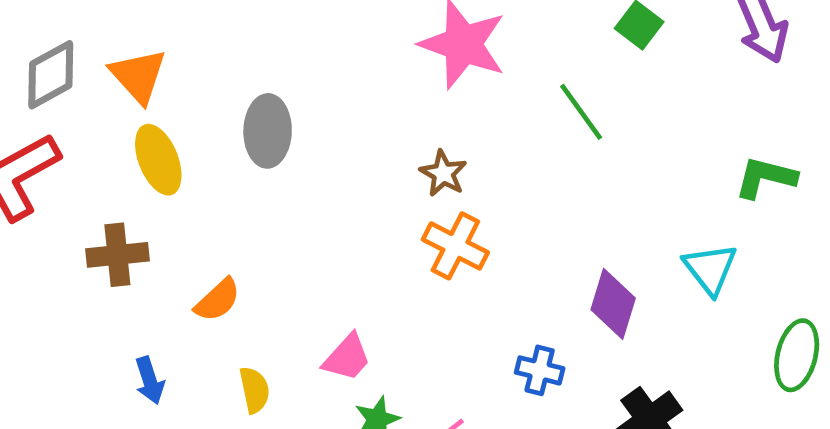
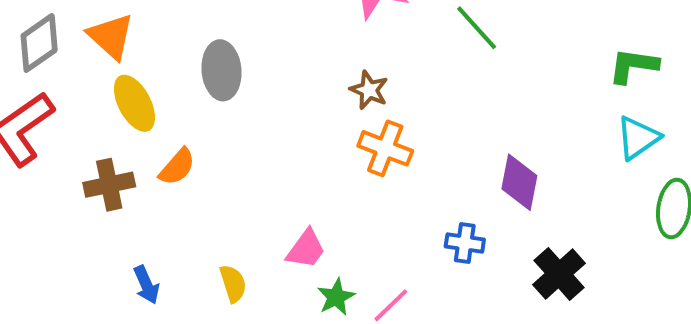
cyan triangle: (710, 269) -> (638, 138), moved, turned 39
orange semicircle: (218, 300) -> (177, 167), moved

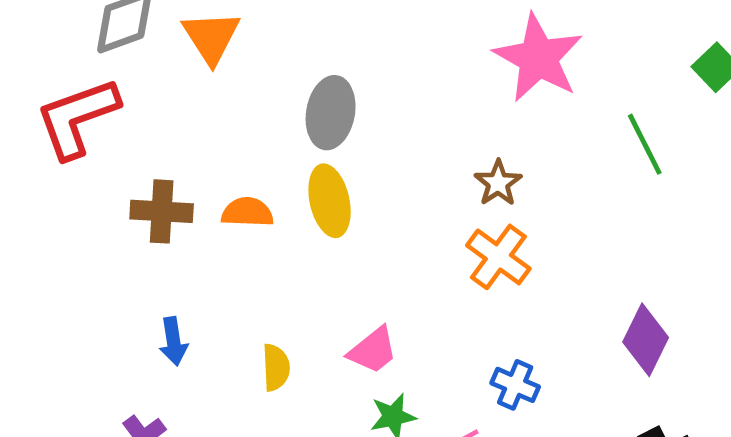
yellow ellipse: (134, 103) -> (330, 201), moved
orange semicircle: (177, 167) -> (247, 212), turned -144
blue cross: (465, 243) -> (515, 385), moved

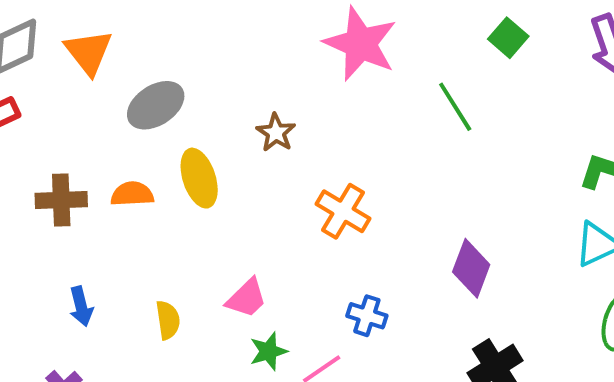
gray ellipse: (331, 113) -> (156, 105), moved, turned 52
brown star: (498, 183) -> (276, 133), moved

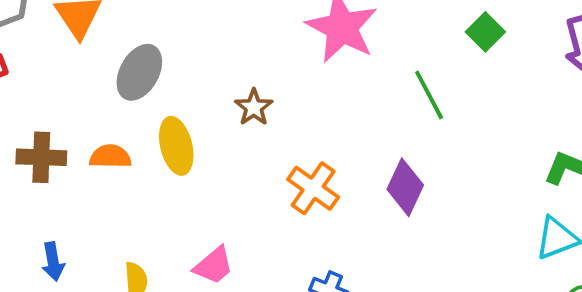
gray ellipse: (156, 105) -> (139, 72), turned -32
purple diamond: (471, 268) -> (405, 187), moved

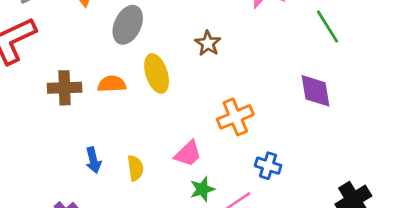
purple diamond: (405, 187) -> (316, 91), turned -30
orange cross: (313, 188) -> (235, 117), moved, turned 36
blue arrow: (53, 262) -> (93, 160), moved

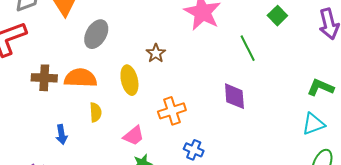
yellow ellipse: (157, 73) -> (129, 80), moved
orange semicircle: (112, 84) -> (80, 78), size x1.5
yellow semicircle: (135, 168) -> (96, 112), moved

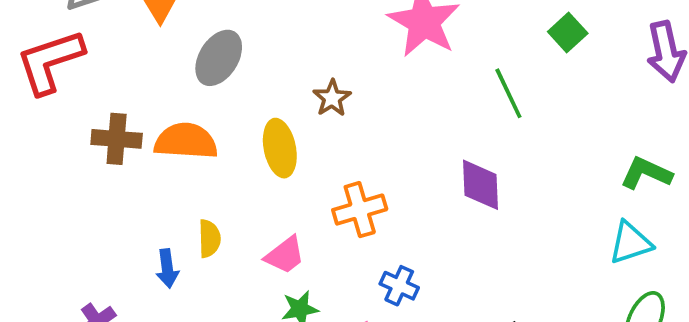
yellow semicircle: (96, 112) -> (209, 239), moved
blue arrow: (62, 135) -> (167, 268), moved

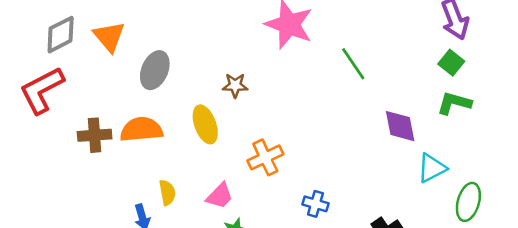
green square: (568, 33) -> (451, 63), moved
brown star: (332, 98) -> (235, 85), turned -30
purple diamond: (480, 185) -> (400, 126), moved
cyan triangle: (630, 243) -> (432, 168), moved
blue cross: (399, 286) -> (315, 204), moved

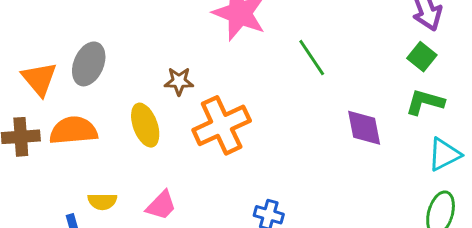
orange triangle: (109, 37) -> (39, 79), moved
orange cross: (265, 157) -> (222, 125), moved, size x1.4
cyan triangle: (432, 168) -> (444, 154), moved
yellow semicircle: (167, 193) -> (102, 201), turned 100

